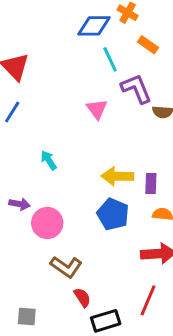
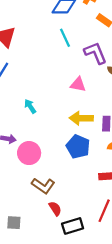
cyan line: (110, 59) -> (65, 38), moved
pink triangle: (97, 109) -> (78, 84), moved, turned -42

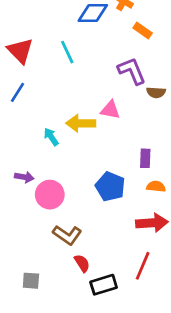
cyan line: (65, 38) -> (67, 52), moved
yellow arrow: (81, 118) -> (81, 123), moved

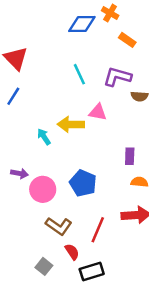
cyan line: (67, 52) -> (79, 74), moved
purple L-shape: (132, 71) -> (117, 77), turned -52
blue pentagon: (110, 187) -> (83, 183), moved
red line: (143, 266) -> (98, 230), moved
gray square: (31, 281) -> (44, 266), moved, turned 35

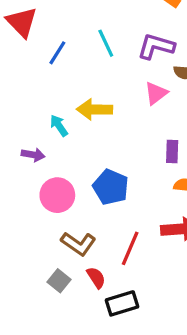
blue line: (13, 96) -> (57, 53), moved
pink triangle: (98, 112) -> (156, 93), moved, turned -48
purple arrow: (19, 173) -> (33, 155), moved
gray square: (44, 266) -> (59, 281), moved

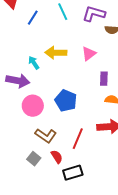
pink triangle: (156, 93) -> (89, 54), moved
purple arrow: (33, 155) -> (18, 81), size x1.6

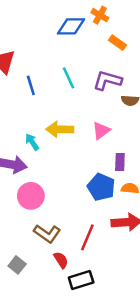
blue line: (33, 18) -> (31, 85), turned -49
blue pentagon: (66, 101) -> (101, 187), moved
gray square: (34, 159) -> (17, 265), moved

